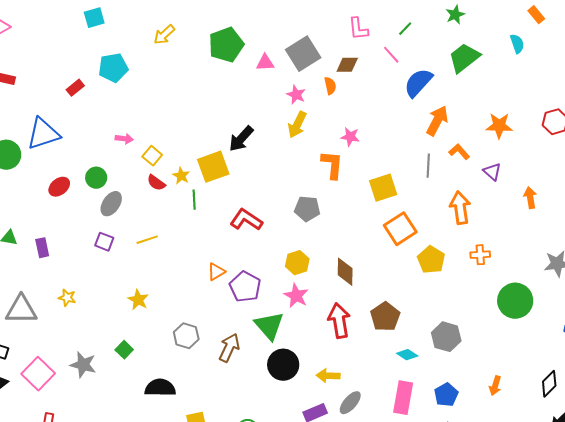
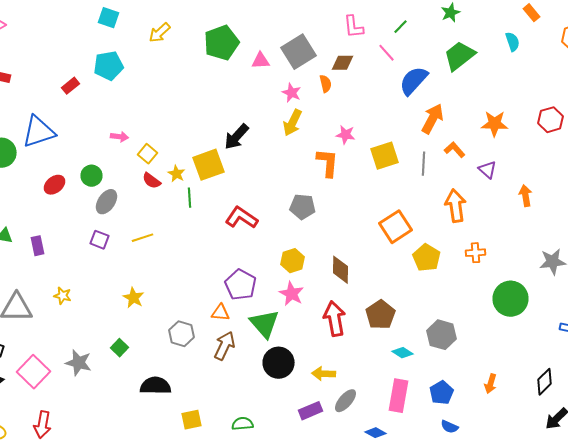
cyan square: (94, 18) -> (108, 18), moved, turned 35
yellow square: (383, 188) -> (384, 156), moved
orange triangle: (216, 272) -> (220, 313), moved, turned 36

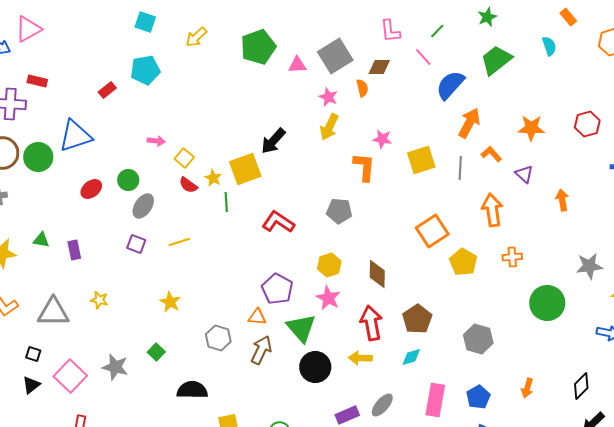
cyan diamond: (402, 353) -> (411, 357), moved, turned -50
yellow arrow: (324, 374) -> (360, 358), moved

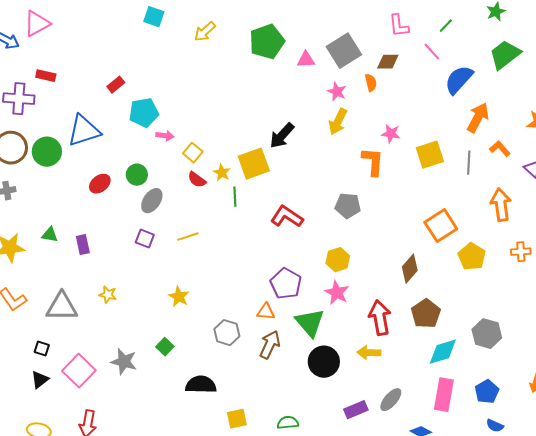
cyan pentagon: (145, 70) -> (144, 113), moved
brown diamond: (377, 274) -> (410, 269), moved, turned 40
cyan diamond: (411, 357) -> (443, 352), moved, size x1.5

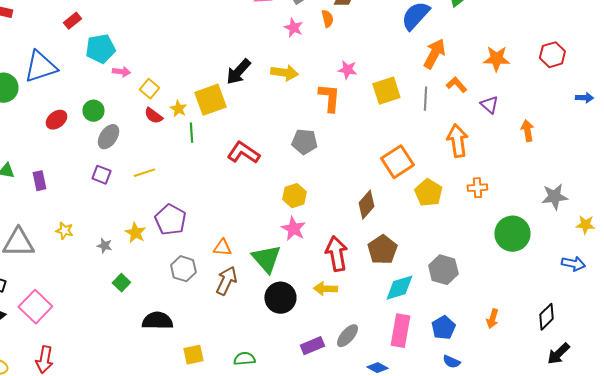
yellow arrow: (338, 122) -> (284, 73), moved, turned -108
purple pentagon: (286, 284) -> (170, 220), moved
gray star: (124, 362) -> (104, 246), moved, size x0.6

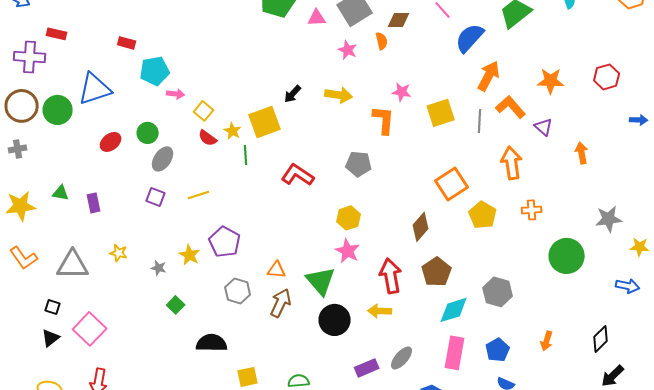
red rectangle: (72, 21) -> (127, 43), turned 54
black arrow: (238, 72) -> (293, 94), size x0.7
orange L-shape: (456, 85) -> (511, 107), size x1.4

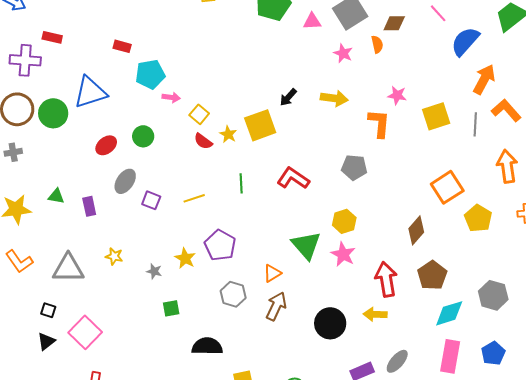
green line: (246, 155) -> (241, 183), moved
gray ellipse: (163, 159) -> (125, 181), moved
orange triangle: (277, 270) -> (272, 273), turned -36
green triangle: (321, 281) -> (306, 245), moved
green square: (176, 305) -> (171, 308), turned 36

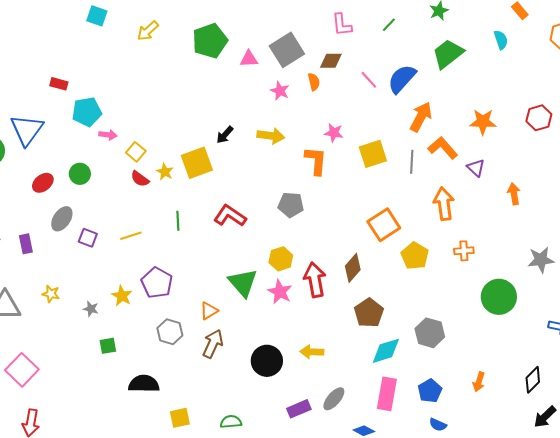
pink line: (438, 13) -> (369, 80), moved
blue triangle: (90, 92) -> (27, 130), turned -36
red arrow: (386, 279) -> (315, 280), moved

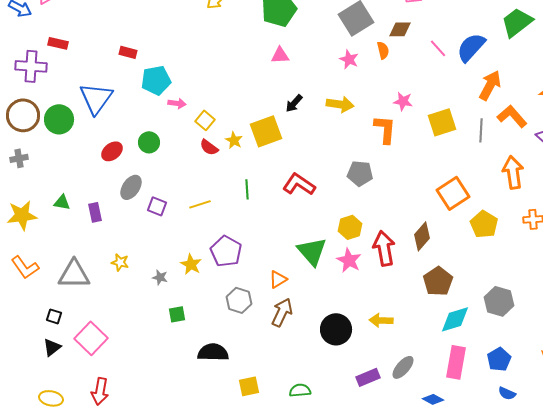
pink triangle: (249, 59) -> (280, 55), moved

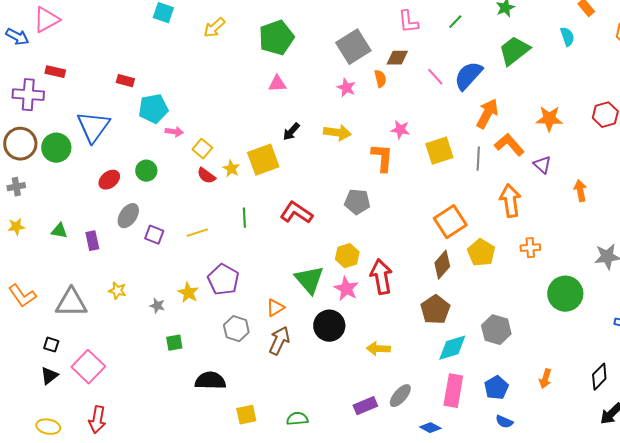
yellow star: (22, 215) -> (16, 227), moved, size x0.6
brown diamond: (422, 236) -> (442, 265), moved
black circle: (336, 329) -> (329, 326), moved

